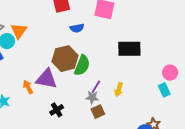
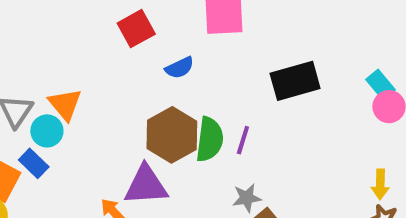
purple line: (96, 87) -> (243, 140), moved
yellow arrow: (119, 90) -> (380, 184), moved
cyan rectangle: (164, 90) -> (381, 85), moved

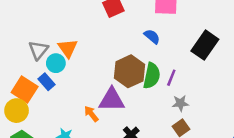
blue semicircle: (180, 68) -> (152, 36), moved, turned -119
black rectangle: (295, 81) -> (205, 45), turned -44
gray star: (247, 198) -> (180, 103), moved

